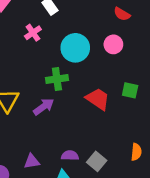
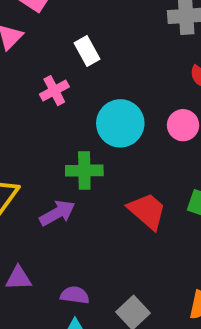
purple semicircle: (70, 155) -> (75, 295), moved
purple triangle: (32, 161) -> (19, 278), moved

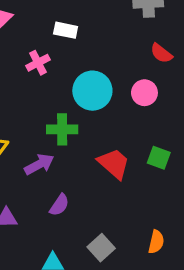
white rectangle: (87, 51) -> (66, 30), turned -50
purple semicircle: (75, 295) -> (59, 205), moved, turned 115

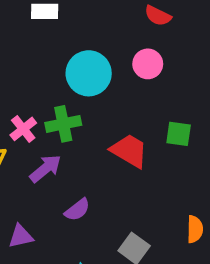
pink cross: (38, 63) -> (23, 129), moved
purple semicircle: (59, 205) -> (77, 210), turned 30

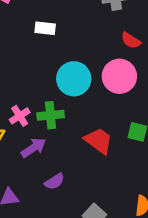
pink circle: (148, 64) -> (119, 76), size x1.5

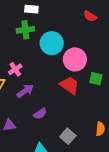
pink circle: (119, 76) -> (75, 59), moved
green cross: (51, 115) -> (25, 30), moved

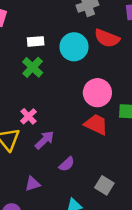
red semicircle: (90, 16) -> (107, 38), size x1.5
green cross: (25, 30) -> (33, 67), turned -30
cyan circle: (52, 43) -> (74, 47), moved

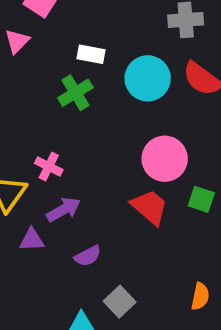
pink cross: (28, 116) -> (49, 166), turned -35
purple triangle: (33, 184) -> (32, 240), moved
gray square: (104, 185) -> (120, 302), moved

